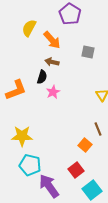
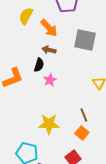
gray square: (88, 52) -> (85, 40), size x1.6
brown line: (98, 129) -> (84, 115), moved
yellow star: (22, 136) -> (49, 124), moved

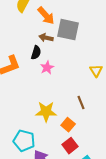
gray square: (85, 40) -> (68, 30), moved
orange square: (82, 133) -> (68, 125), moved

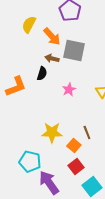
pink star: (47, 68) -> (69, 90), moved
brown line: (81, 103) -> (87, 133), moved

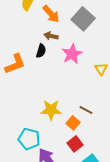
gray square: (74, 51) -> (83, 19), moved, turned 30
pink star: (69, 90) -> (72, 54), moved, size x1.5
brown line: (87, 133) -> (86, 110), turned -40

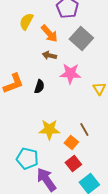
black semicircle: (41, 51) -> (39, 87), moved
pink star: (72, 54) -> (70, 74), turned 30
brown line: (86, 110) -> (84, 130), turned 32

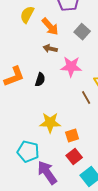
gray square: (81, 39) -> (82, 32), size x0.7
brown line: (84, 130) -> (86, 98), moved
orange square: (71, 143) -> (72, 136), turned 32

